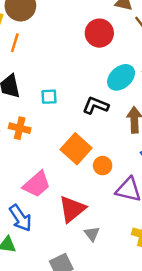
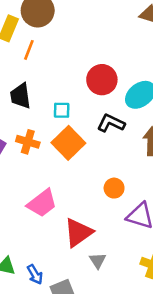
red circle: (99, 33) -> (102, 80), moved
orange square: (76, 149) -> (68, 143), moved
blue arrow: (20, 218) -> (35, 274), moved, size x0.7

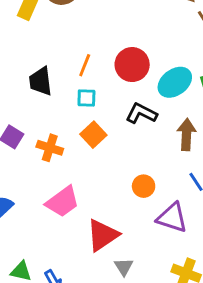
orange line: (29, 50) -> (85, 65), moved
orange cross: (28, 142) -> (50, 148), moved
orange square: (68, 143) -> (93, 135), size x0.7

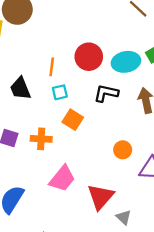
cyan ellipse: (175, 82) -> (126, 62), turned 40

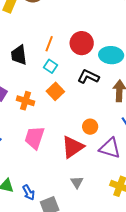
cyan square: (60, 92) -> (50, 66), turned 32
pink trapezoid: (62, 179) -> (35, 138), turned 145
red triangle: (101, 197) -> (73, 147), moved

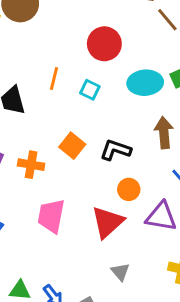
red circle: (82, 43) -> (104, 44), moved
cyan square: (50, 66) -> (90, 90), moved
black L-shape: (88, 77) -> (116, 150), moved

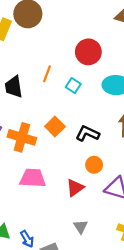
orange cross: (31, 165) -> (22, 137), size x1.4
pink trapezoid: (51, 216) -> (33, 178), turned 76
red triangle: (107, 222) -> (75, 188), size x0.7

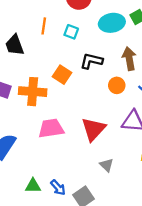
black L-shape: (87, 134) -> (91, 61), moved
orange circle: (94, 165) -> (117, 85), moved
red triangle: (75, 188) -> (93, 129), size x1.4

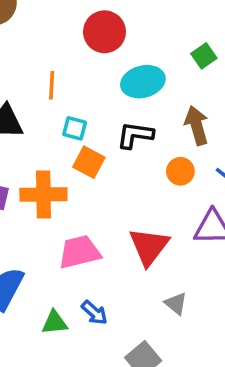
cyan ellipse: (112, 23) -> (143, 82), moved
cyan square: (71, 32) -> (75, 128), moved
green triangle: (33, 186) -> (55, 323), moved
blue arrow: (58, 188) -> (94, 313), moved

